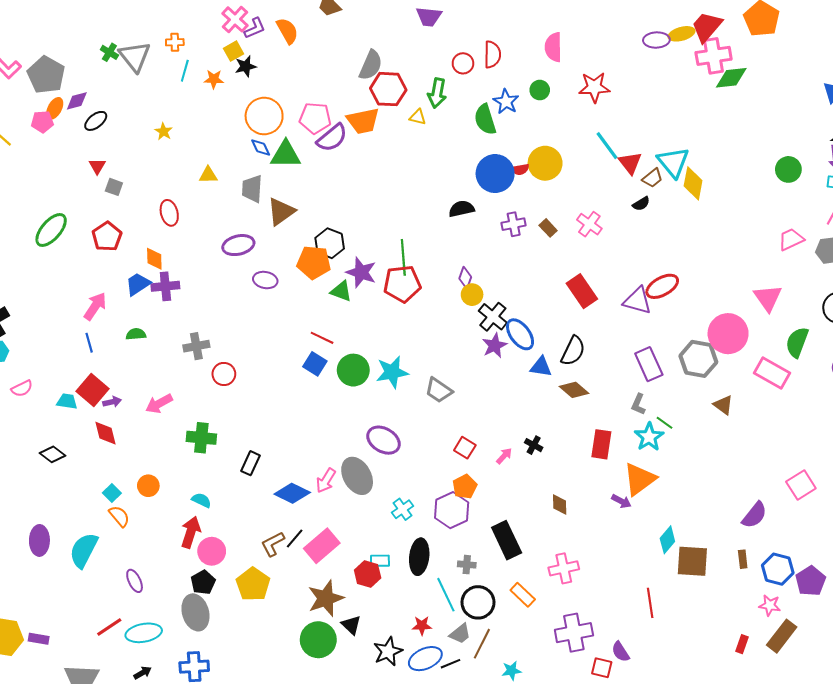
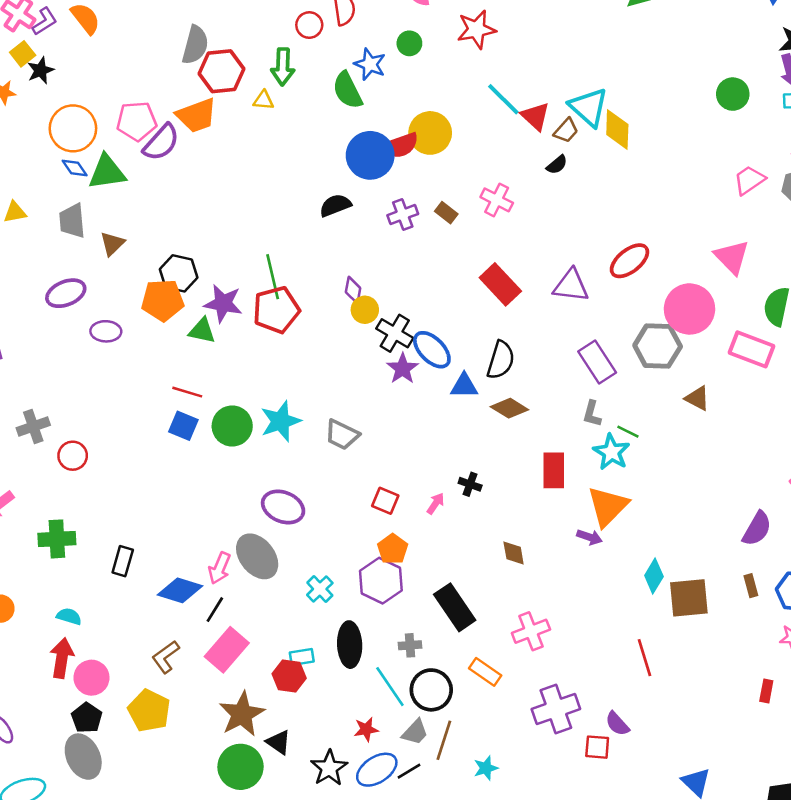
red semicircle: (520, 169) -> (400, 145), size x1.6
brown triangle: (281, 212) -> (112, 244), size x0.7
red ellipse: (662, 286) -> (629, 261), moved
black line: (295, 538) -> (215, 610), moved

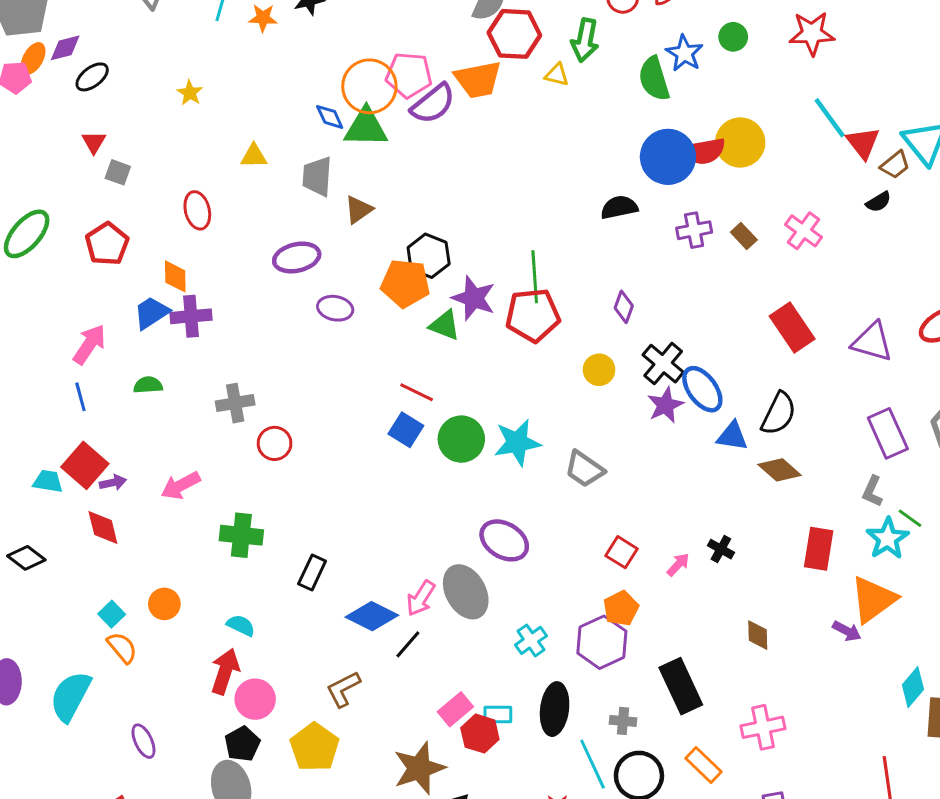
orange circle: (73, 128) -> (369, 86), moved
yellow circle: (365, 310) -> (599, 370), moved
pink rectangle: (227, 650) -> (455, 709), moved, size x0.7

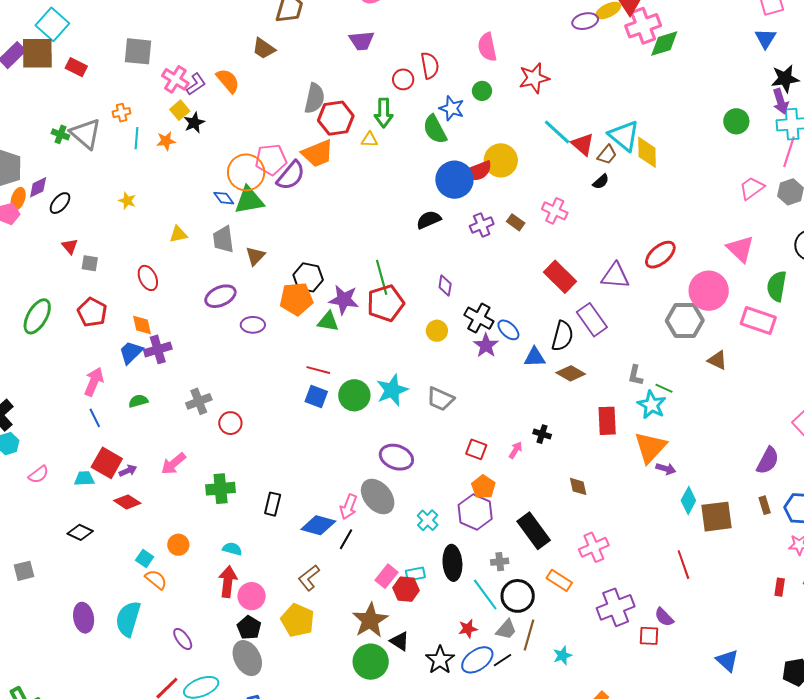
blue ellipse: (702, 389) -> (508, 330), size x0.7
purple rectangle: (888, 433) -> (592, 320), moved
red diamond: (103, 528) -> (127, 502), turned -32
purple arrow: (847, 631) -> (666, 469), moved

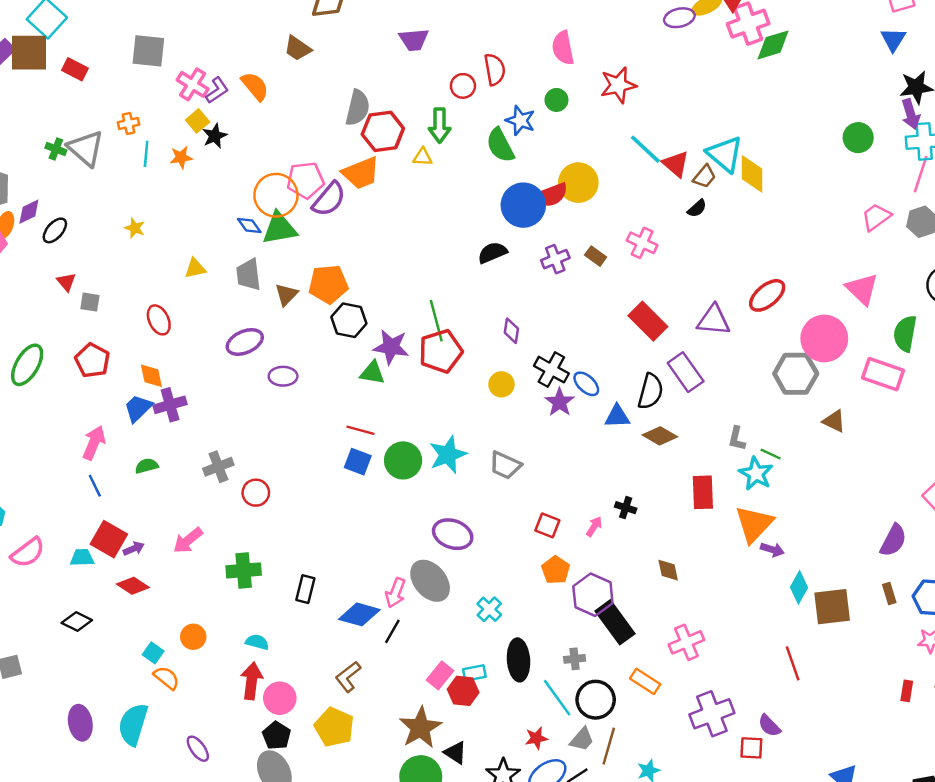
orange pentagon: (296, 299) -> (328, 284), moved
pink semicircle: (39, 474) -> (28, 553), size x1.4
purple hexagon: (475, 512) -> (593, 595), moved

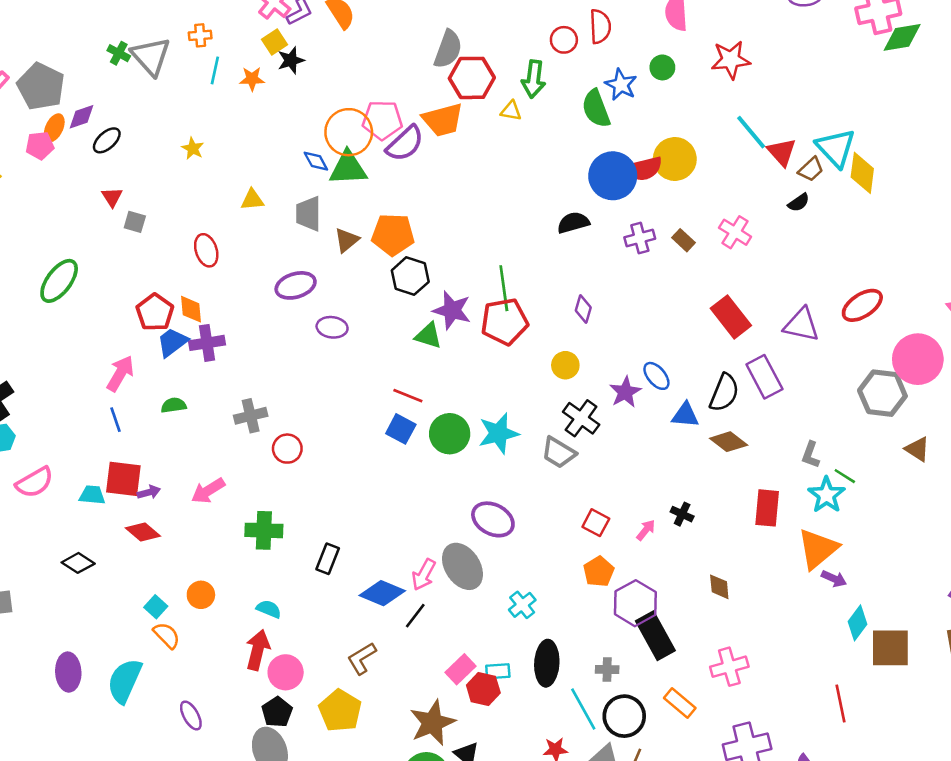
red pentagon: (92, 360) -> (155, 312), moved
black cross: (551, 370) -> (581, 418), moved
red square: (109, 539) -> (123, 479), turned -30

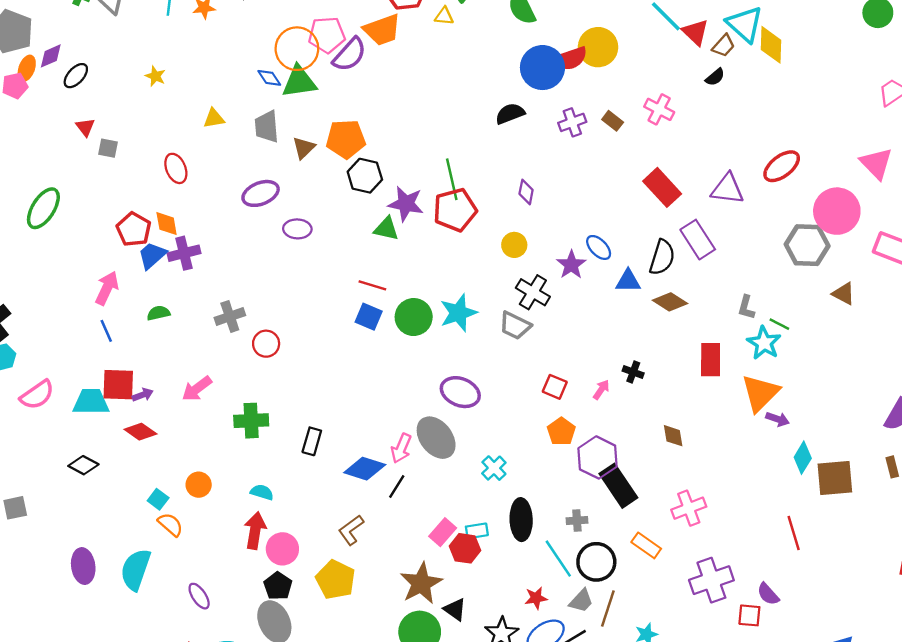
cyan trapezoid: (92, 495) -> (91, 402), size x1.5

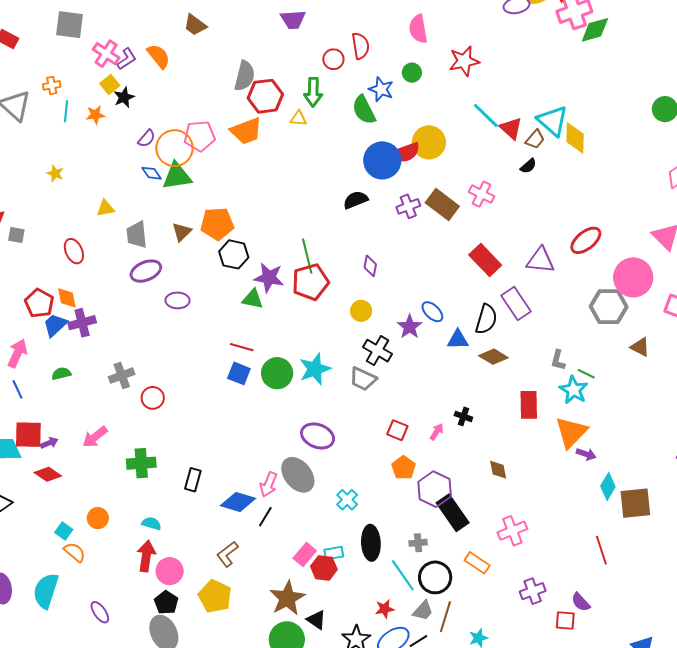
purple semicircle: (350, 55) -> (147, 138), moved, size x0.6
brown rectangle: (613, 121) -> (442, 204), size x1.8
gray trapezoid: (267, 127) -> (137, 235), moved
purple cross: (711, 580) -> (533, 591), size x0.7

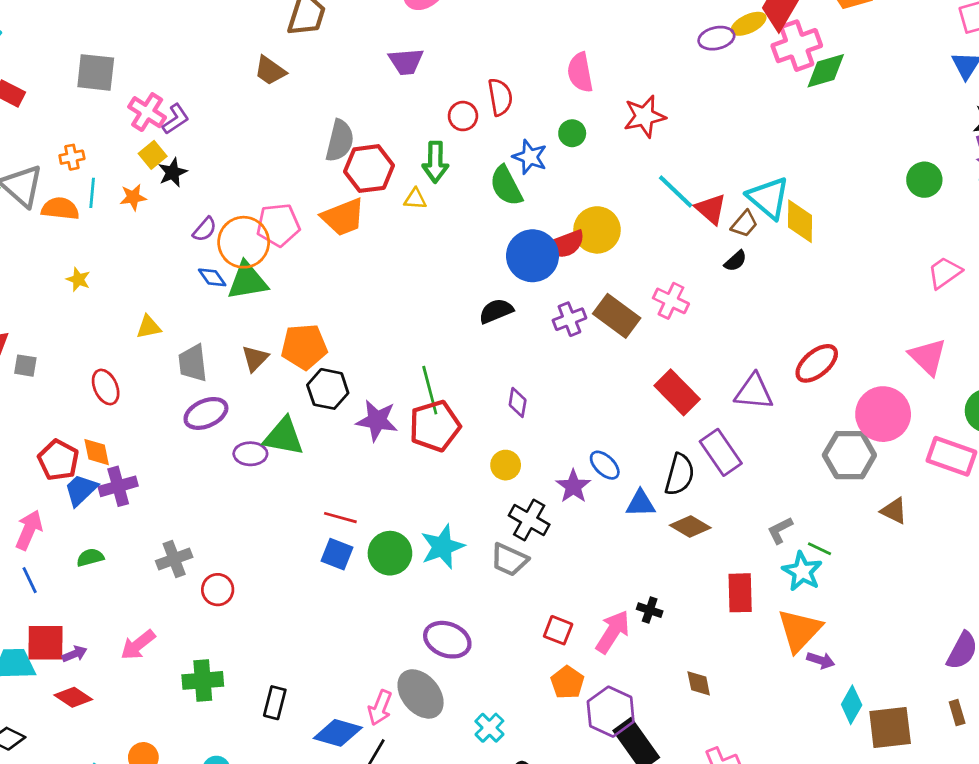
orange semicircle: (159, 56) -> (60, 209), moved, turned -44
green triangle: (253, 299) -> (284, 437), moved, size x1.4
gray L-shape: (558, 360) -> (780, 530), turned 50
pink arrow: (437, 432) -> (613, 632), size x1.8

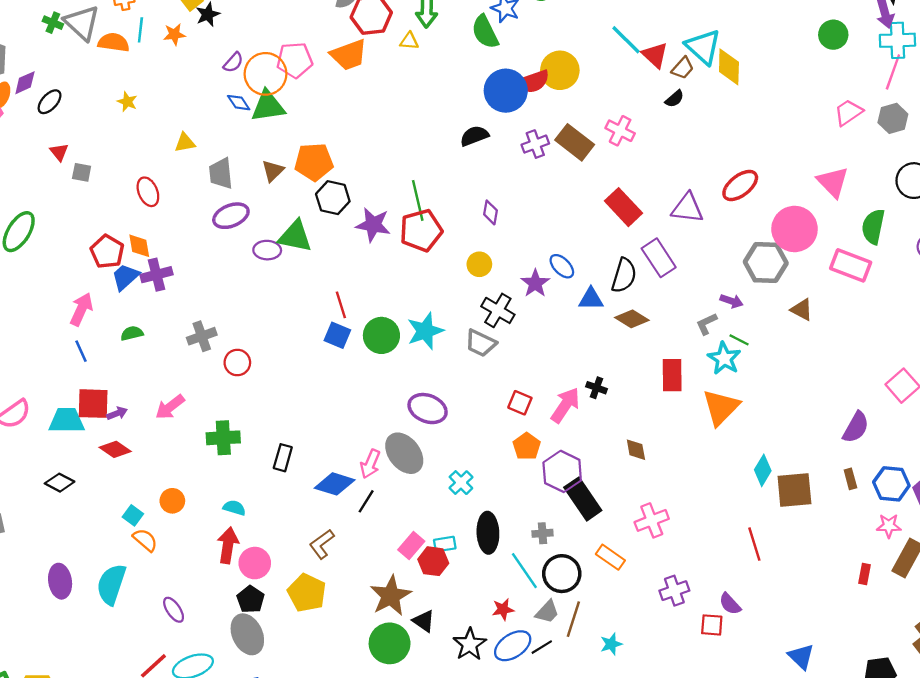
red line: (340, 518) -> (341, 305), turned 56
purple arrow: (821, 660) -> (731, 301), moved

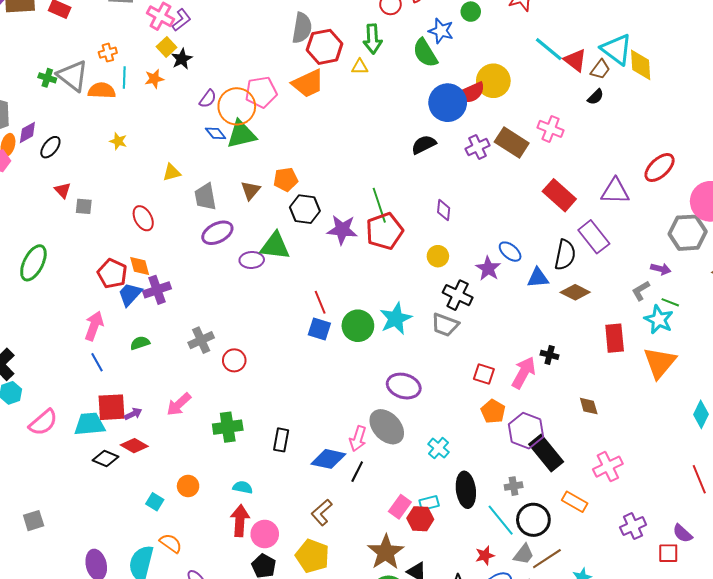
orange pentagon: (314, 162) -> (286, 179), size x0.7
black diamond: (60, 483) -> (106, 458), moved
orange semicircle: (145, 540) -> (171, 543), moved
brown line: (573, 619) -> (547, 559), turned 44

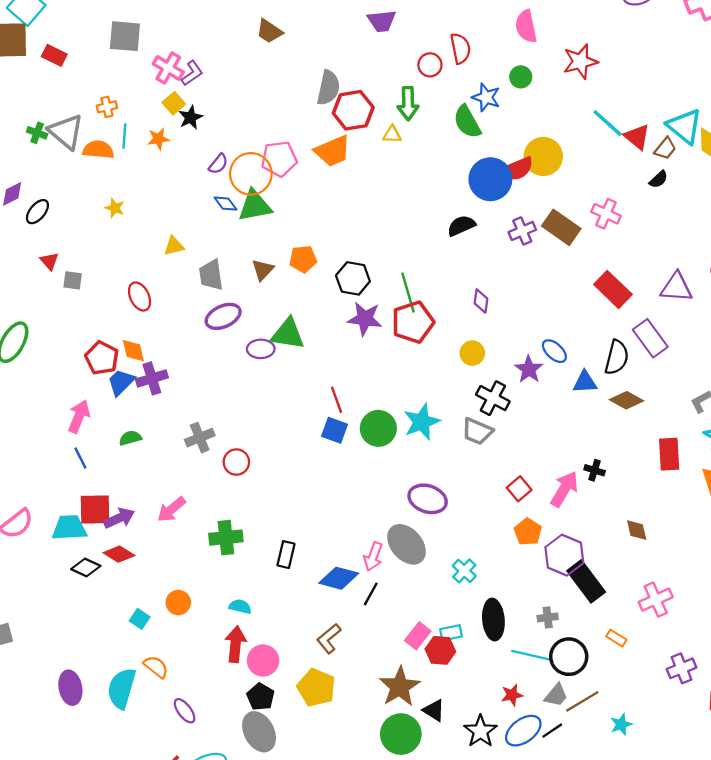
black hexagon: (305, 209) -> (353, 278), moved
red square: (484, 374) -> (519, 489), turned 30
purple arrow: (133, 414) -> (119, 518), size x1.5
orange rectangle: (575, 502) -> (616, 638), size x0.7
cyan line: (501, 520) -> (531, 655), turned -40

